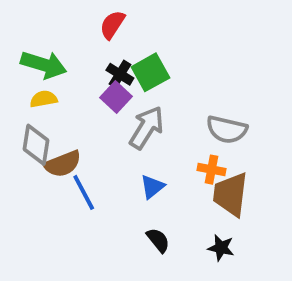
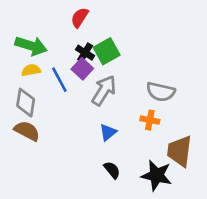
brown semicircle: (63, 164) -> (27, 131), moved, turned -130
blue line: (84, 192) -> (59, 80), moved
brown trapezoid: (231, 194) -> (180, 151), moved
black star: (221, 248) -> (157, 175), size x1.6

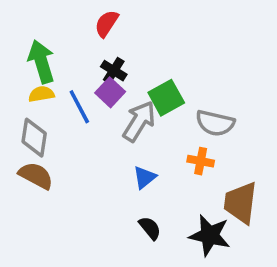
green arrow: (31, 46) -> (41, 62), turned -124
green square: (107, 51) -> (166, 98), moved

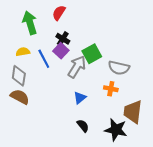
green arrow: (41, 62) -> (30, 23), moved

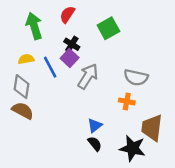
green square: (92, 54) -> (108, 28), moved
blue triangle: (80, 98) -> (95, 125), moved

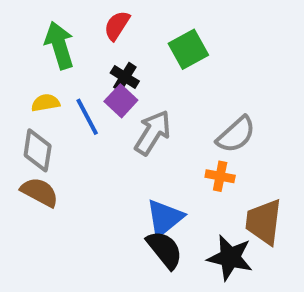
gray semicircle: (136, 77) -> (236, 135), turned -55
blue triangle: (95, 125) -> (165, 218), size x1.5
black semicircle: (95, 144) -> (165, 250), size x1.5

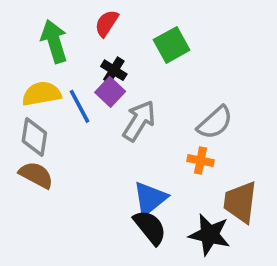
yellow semicircle: (46, 103) -> (42, 94), size x1.5

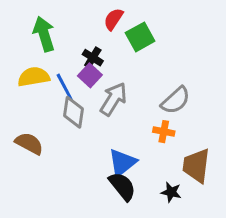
red semicircle: (107, 23) -> (113, 19), moved
gray diamond: (34, 137) -> (74, 112), moved
black star: (210, 235) -> (171, 192), size x0.6

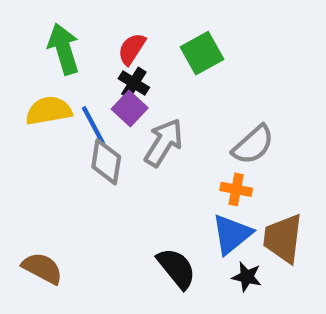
red semicircle: (113, 19) -> (132, 49), moved
brown semicircle: (29, 143) -> (42, 268), moved
blue triangle: (122, 163) -> (232, 234), moved

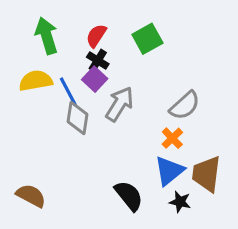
orange cross: (236, 189) -> (172, 138), turned 35

